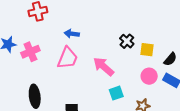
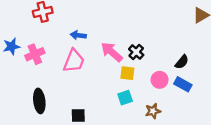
black cross: (127, 41) -> (136, 52), moved
yellow square: (147, 50) -> (127, 73), moved
pink arrow: (104, 67) -> (112, 52), moved

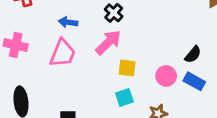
pink arrow: (112, 52) -> (108, 42), turned 95
black cross: (136, 52) -> (114, 13), moved
pink cross: (35, 54) -> (16, 45), turned 36

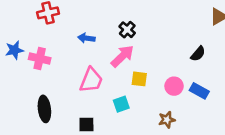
pink trapezoid: (63, 53) -> (91, 80), moved
black semicircle: (193, 54) -> (198, 54), moved
cyan square: (124, 97) -> (121, 104), moved

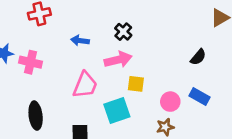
pink arrow: (122, 56) -> (118, 60), turned 30
pink circle: (174, 86) -> (170, 102), moved
cyan square: (121, 104) -> (117, 110), size x1.5

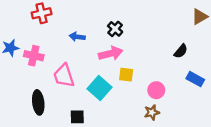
pink trapezoid: (85, 85) -> (64, 76), moved, turned 140
blue rectangle: (200, 96) -> (195, 79), moved
cyan square: (117, 110) -> (99, 88), moved, turned -30

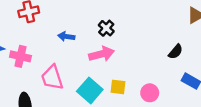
yellow square: (126, 75) -> (118, 87), moved

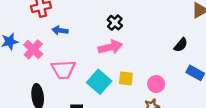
blue arrow: (66, 36) -> (60, 30), moved
pink cross: (20, 56) -> (33, 49), turned 30
pink trapezoid: (52, 78) -> (63, 70), turned -75

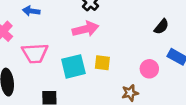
cyan square: (99, 82) -> (73, 66), turned 35
pink circle: (156, 84) -> (149, 69), moved

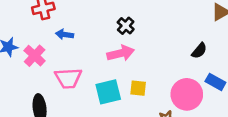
pink circle: (149, 69) -> (187, 94), size x1.6

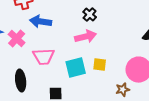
blue arrow: (65, 34) -> (41, 22), size x1.5

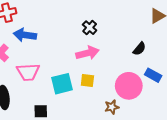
black cross: (90, 15) -> (90, 28), moved
pink arrow: (86, 37) -> (87, 53), moved

